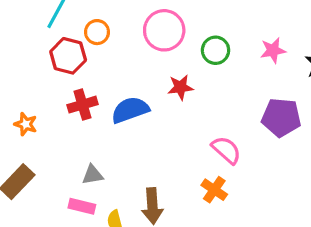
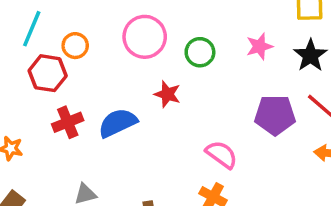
red star: (180, 87) -> (167, 94), turned 30

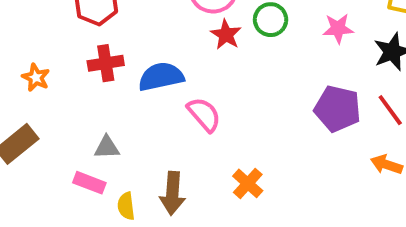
red star: (167, 94) -> (226, 35), moved
pink semicircle: (221, 154) -> (204, 114), moved

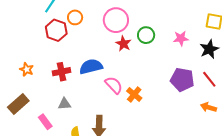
red cross: (106, 63) -> (61, 72), moved
pink rectangle: (89, 183) -> (45, 122), moved, turned 35
orange cross: (248, 183) -> (134, 94), moved

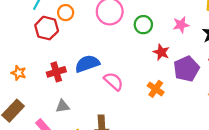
red star: (123, 44) -> (161, 52), moved
purple pentagon: (182, 80) -> (186, 69), turned -30
orange cross: (134, 94) -> (156, 89), moved

